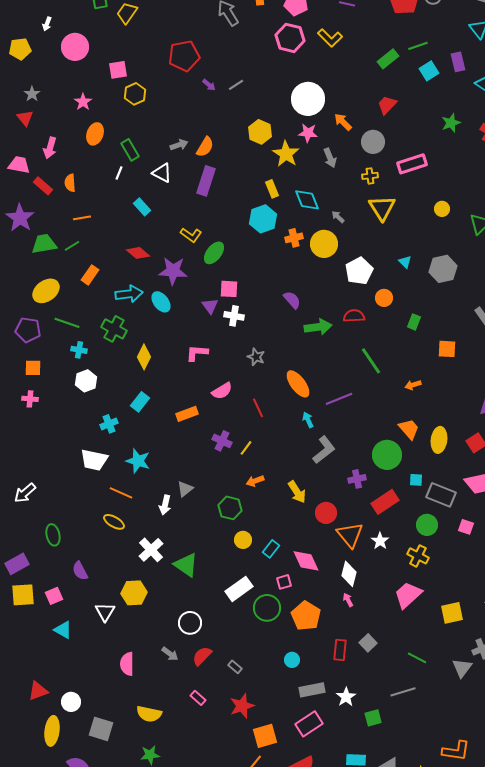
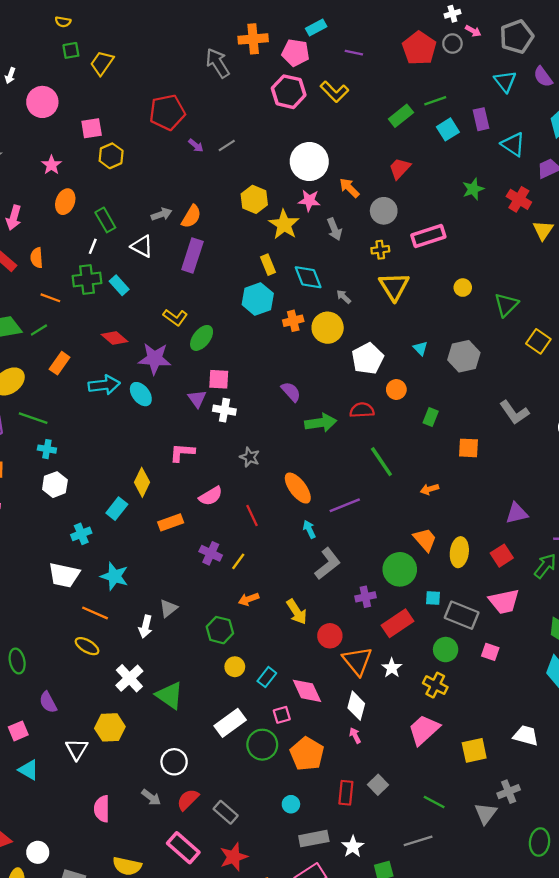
orange line: (82, 218) -> (50, 298), turned 30
green cross: (114, 329) -> (87, 280), moved, turned -35
yellow diamond: (144, 357) -> (142, 482), moved
gray rectangle: (235, 667) -> (226, 812), size x1.5
pink rectangle: (198, 698) -> (183, 848), size x1.8

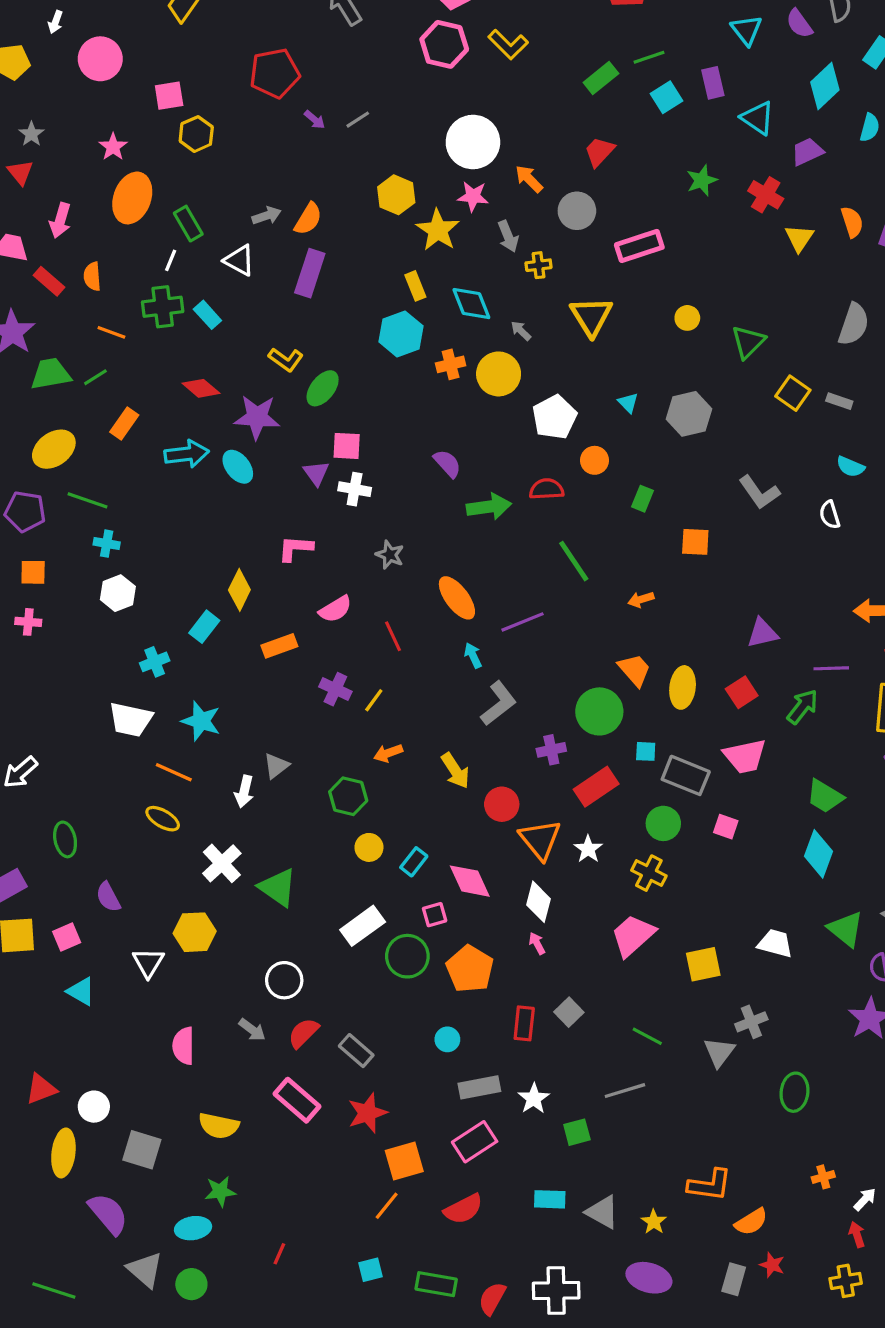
orange ellipse: (65, 202) -> (132, 198), size x1.4
yellow cross: (380, 250) -> (539, 265), moved

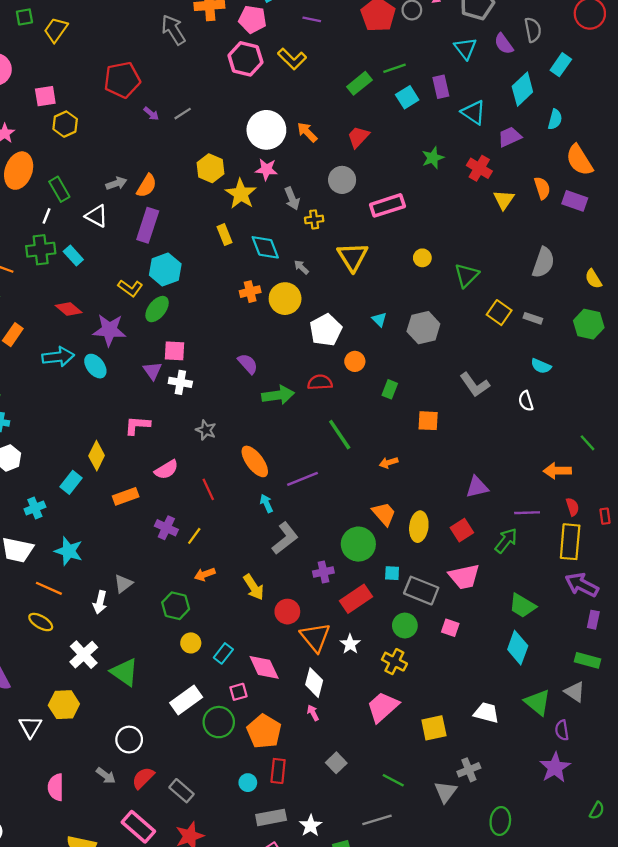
orange arrow: (529, 179) -> (307, 132), moved
cyan hexagon: (401, 334) -> (165, 269), moved
red rectangle: (524, 1023) -> (278, 771), moved

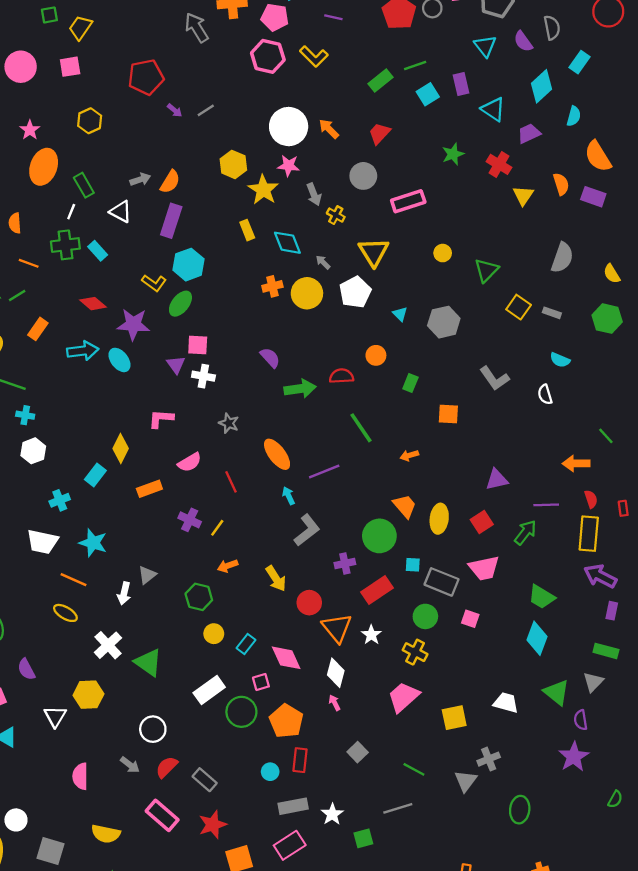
pink square: (45, 96) -> (70, 67), moved
yellow cross: (314, 219) -> (336, 215), turned 36
white pentagon: (326, 330) -> (355, 292), moved
gray triangle: (575, 692) -> (593, 682), turned 40

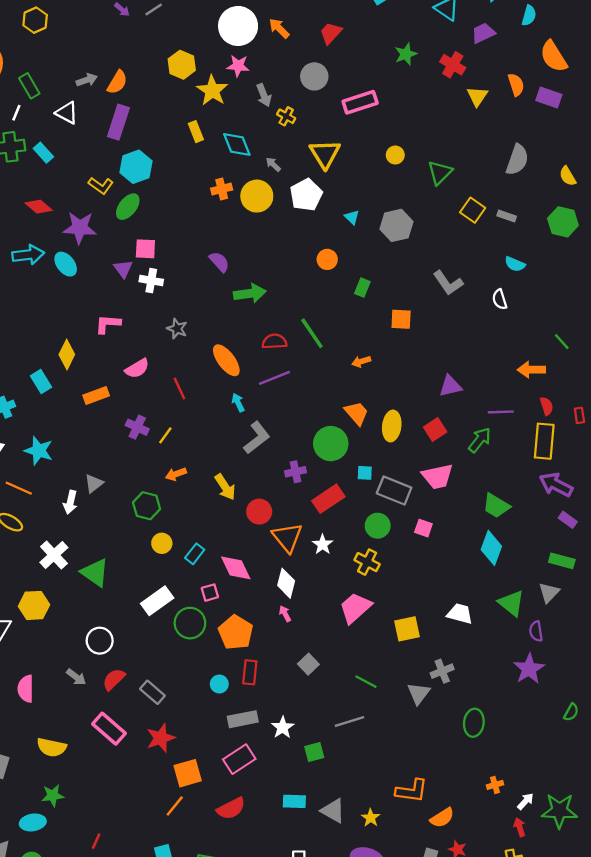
red semicircle: (341, 376) -> (274, 342), moved
cyan rectangle: (95, 475) -> (41, 381), turned -70
purple rectangle: (612, 611) -> (568, 520), turned -66

